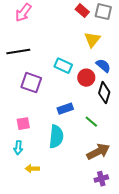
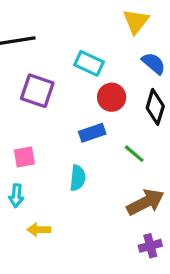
red circle: (86, 78) -> (112, 97), moved
cyan semicircle: (56, 137) -> (78, 178), size x0.7

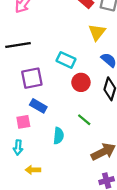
purple square: (37, 91) -> (32, 78), turned -30
blue rectangle: (92, 133) -> (38, 106), moved, turned 49
green line: (134, 154) -> (84, 120), moved

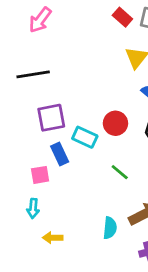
cyan rectangle: (66, 60) -> (85, 137), moved
blue rectangle: (38, 106) -> (60, 154), turned 35
cyan semicircle: (59, 136) -> (110, 228), moved

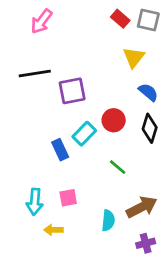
purple square: (51, 118) -> (72, 91), moved
cyan rectangle: (85, 137) -> (84, 134), turned -70
pink square: (40, 175) -> (68, 198), moved
cyan arrow: (33, 208) -> (35, 202), size x1.4

